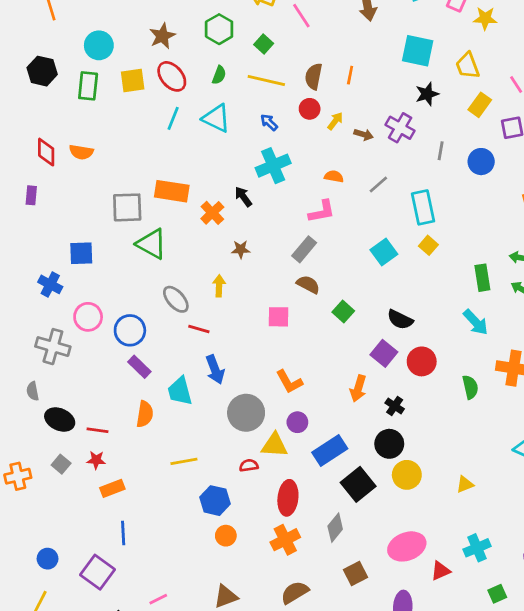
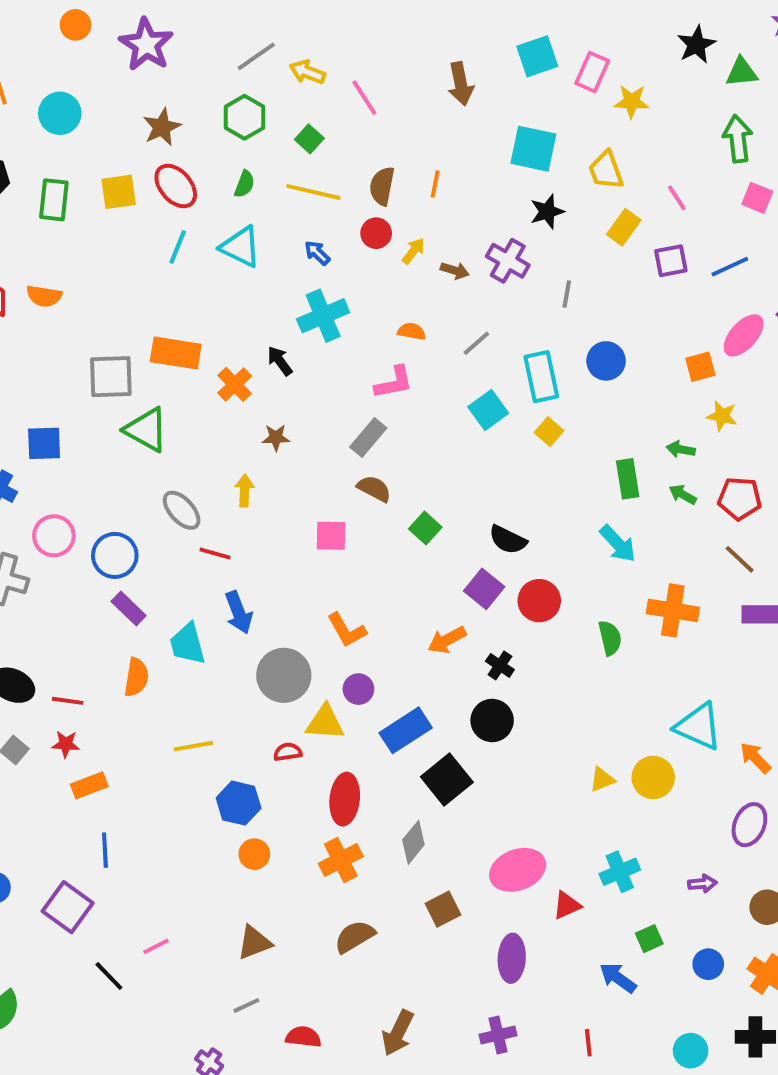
cyan circle: (99, 45) -> (60, 113), moved
blue circle: (481, 162) -> (606, 361), moved
cyan square: (384, 252) -> (488, 410), moved
orange arrow: (358, 388) -> (447, 640), turned 45
yellow circle: (407, 475) -> (653, 777), moved

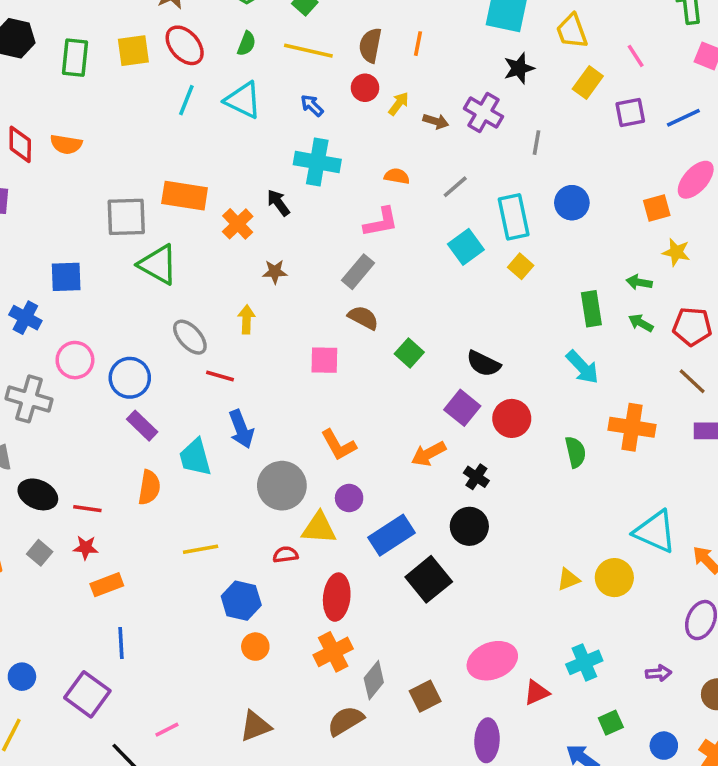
cyan cross: (323, 316) -> (317, 162), turned 33
gray diamond: (413, 842) -> (374, 680), moved

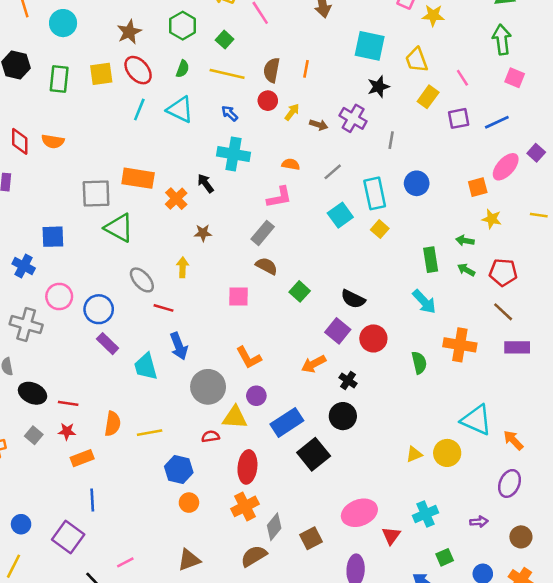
orange semicircle: (149, 487) -> (113, 424), moved
red triangle: (537, 693) -> (391, 536), turned -30

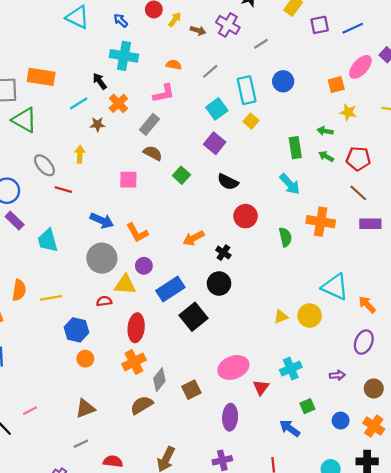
cyan line: (139, 110) -> (79, 103), moved, turned 36
gray line: (391, 140) -> (261, 44), turned 48
orange cross: (176, 199) -> (118, 103), moved
purple square: (338, 331) -> (215, 143), moved
blue arrow: (179, 346) -> (102, 221), moved, turned -45

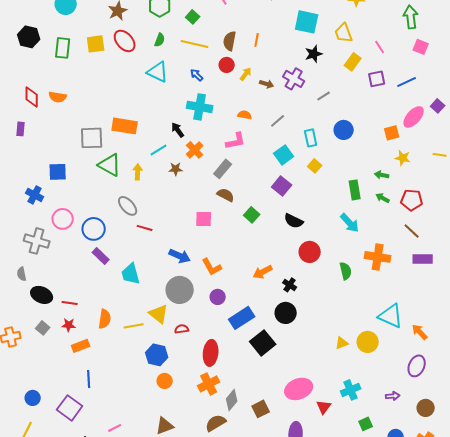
cyan rectangle: (247, 90) -> (311, 138), size x0.7
yellow arrow: (80, 154) -> (138, 172), moved
yellow triangle: (125, 285) -> (159, 314), moved, turned 35

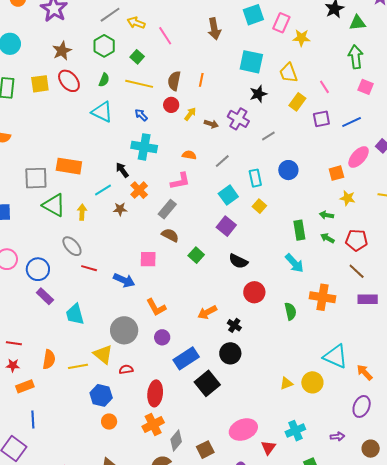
blue arrow: (180, 256) -> (124, 280), moved

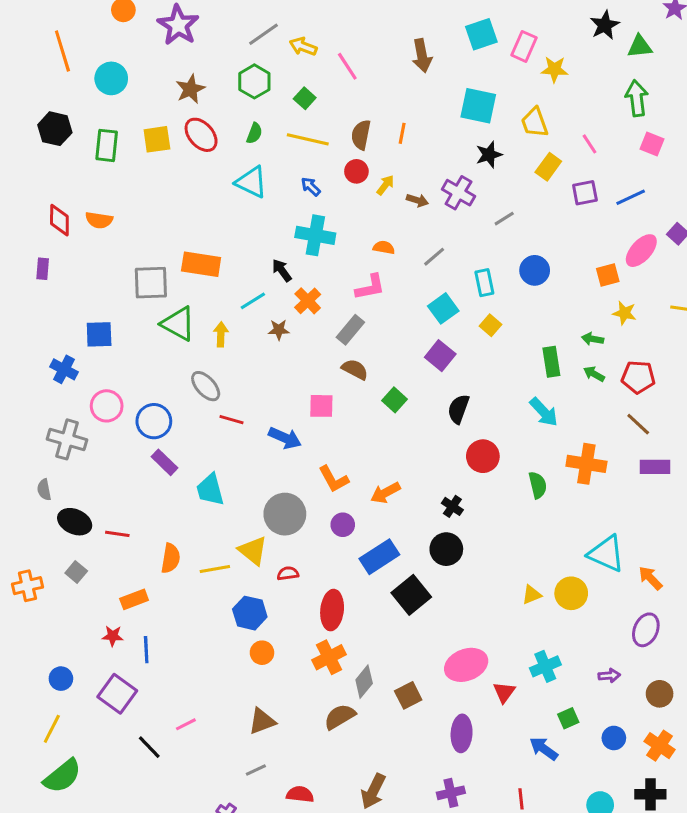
black semicircle: (238, 261) -> (458, 409), turned 84
orange arrow: (207, 312) -> (385, 493), moved
red star: (13, 365) -> (113, 636), moved

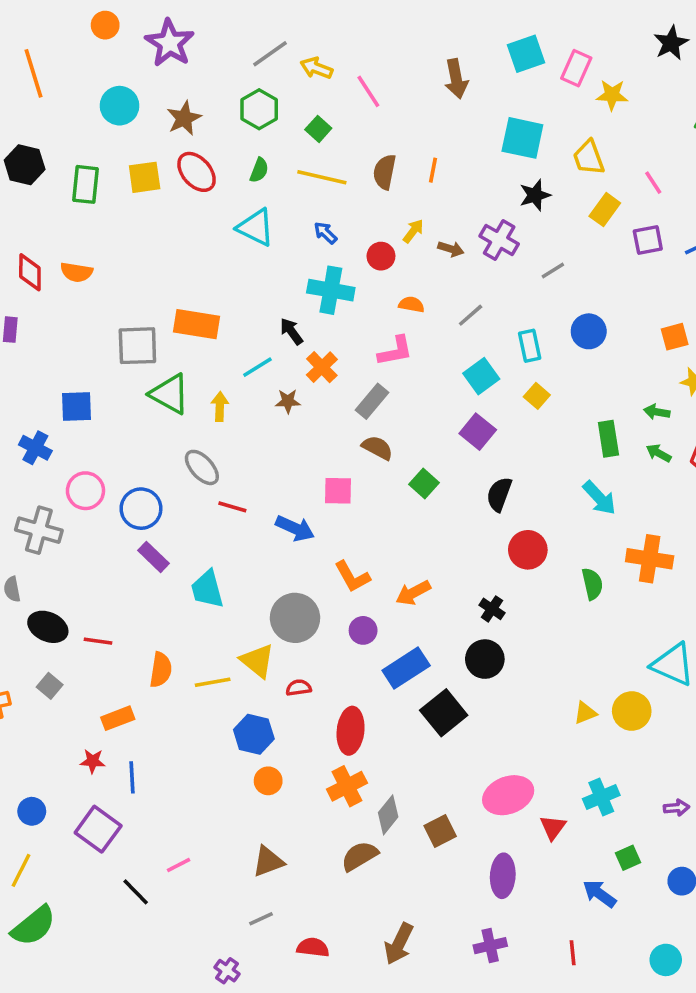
cyan circle: (111, 78) -> (119, 106), moved
red circle: (356, 171) -> (381, 256), moved

